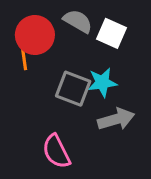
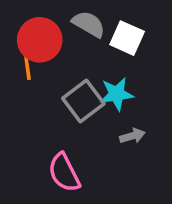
gray square: (73, 89) -> (83, 101), turned 32
gray arrow: (116, 119) -> (132, 136), size x0.6

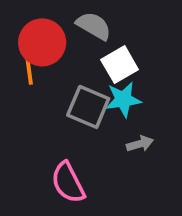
white square: (127, 38) -> (120, 65), moved, turned 36
gray square: (83, 101) -> (88, 107), turned -30

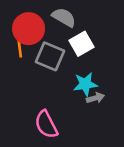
cyan star: (123, 100) -> (85, 84), moved
gray square: (88, 107) -> (50, 56), moved

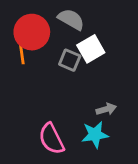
gray square: (50, 56) -> (70, 60), moved, size x0.7
cyan star: (85, 84) -> (95, 135), moved

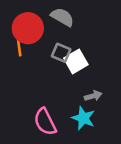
white square: (91, 49) -> (76, 61), moved
cyan star: (95, 135) -> (83, 118), turned 30

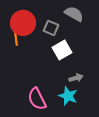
gray semicircle: (62, 17) -> (74, 14), moved
gray square: (61, 53) -> (51, 28), moved

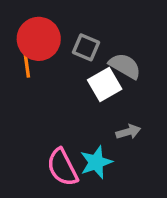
gray semicircle: (74, 14) -> (125, 66), moved
cyan star: (68, 96) -> (96, 162), moved, turned 30

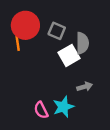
gray semicircle: (125, 66) -> (82, 43), turned 60
pink semicircle: (62, 167) -> (41, 110), size x0.7

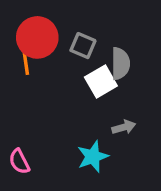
pink semicircle: (41, 110) -> (19, 161), moved

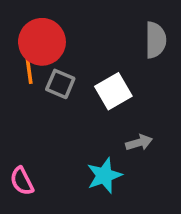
gray square: (83, 46) -> (60, 84), moved
gray semicircle: (120, 64) -> (156, 40), moved

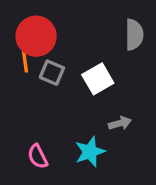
pink semicircle: (22, 181) -> (38, 156), moved

